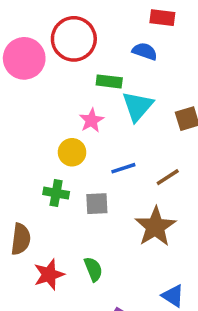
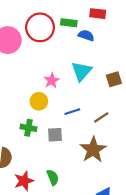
green rectangle: (109, 81) -> (69, 23), moved

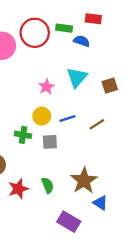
yellow circle: (39, 101) -> (42, 116), moved
brown star: (93, 150) -> (84, 181), moved

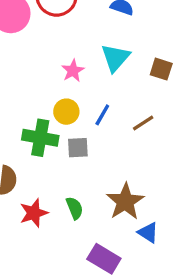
brown square: (110, 86) -> (161, 69), turned 35
blue line: (68, 118) -> (102, 115), turned -42
green cross: (23, 135) -> (40, 138), size x1.5

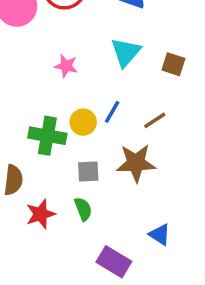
pink star: (73, 71) -> (66, 66), moved, turned -30
yellow circle: (66, 112) -> (83, 122), moved
gray square: (78, 148) -> (88, 171), moved
brown star: (125, 202) -> (136, 163), moved, turned 30

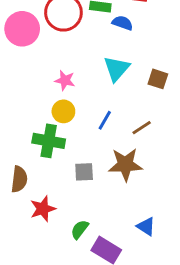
yellow circle: (83, 122) -> (63, 111), moved
green semicircle: (83, 209) -> (80, 229), moved, turned -120

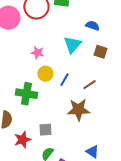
blue semicircle: (122, 23) -> (92, 26), moved
yellow circle: (63, 111) -> (45, 74), moved
gray square: (84, 172) -> (45, 130), moved

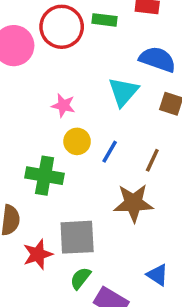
blue semicircle: (92, 26) -> (157, 59), size x1.5
brown line: (89, 85) -> (152, 160), turned -32
gray square: (45, 130) -> (77, 237), size x1.6

